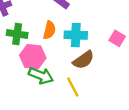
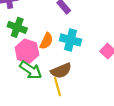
orange semicircle: (49, 30) -> (46, 41), moved
brown semicircle: (83, 60) -> (61, 71), moved

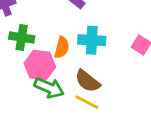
brown semicircle: (61, 71) -> (88, 81), turned 72
yellow line: (57, 87) -> (87, 102), turned -36

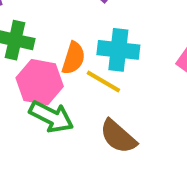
brown semicircle: (88, 81) -> (118, 136), moved
yellow line: (87, 102) -> (103, 81), moved

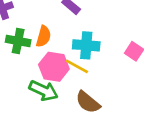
orange semicircle: (73, 58) -> (44, 36), moved
pink hexagon: (40, 82) -> (54, 67), moved

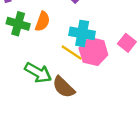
pink hexagon: (54, 67) -> (93, 51), moved
brown semicircle: (88, 102) -> (64, 87), moved

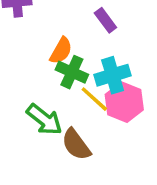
green cross: (18, 24) -> (72, 72), moved
cyan cross: (82, 33) -> (113, 75), turned -35

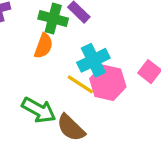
green cross: (72, 72) -> (53, 19), moved

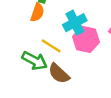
yellow line: (80, 84) -> (51, 46), moved

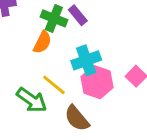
brown semicircle: (59, 74) -> (77, 118), moved

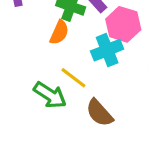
pink hexagon: (97, 82) -> (123, 24), moved

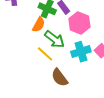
cyan cross: (107, 50) -> (81, 52), moved
green arrow: (50, 95) -> (55, 39), moved

